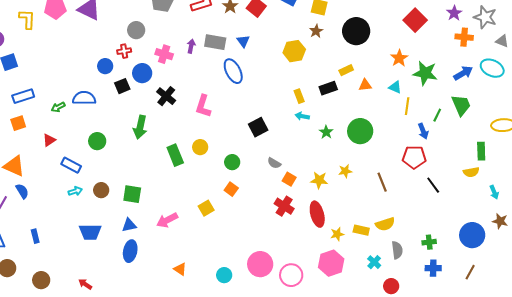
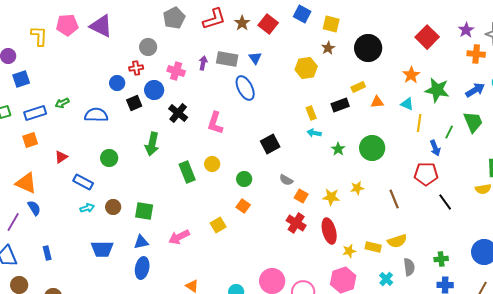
green arrow: (58, 107) -> (62, 103), moved

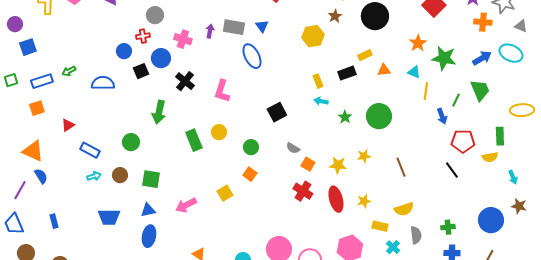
green circle: (109, 158) -> (131, 142), moved
red pentagon: (426, 174) -> (463, 141), moved
yellow rectangle: (373, 247) -> (380, 226), moved
yellow star: (349, 251) -> (364, 201), moved

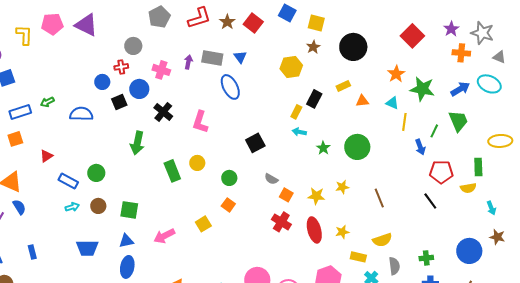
black rectangle: (347, 73) -> (314, 99), moved, turned -42
yellow rectangle: (318, 81) -> (296, 112), turned 48
green circle: (131, 142) -> (96, 173), moved

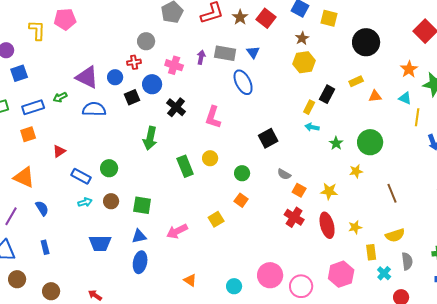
purple triangle: (86, 25) -> (87, 77), moved
brown star: (313, 47) -> (302, 38), moved
yellow star: (342, 187) -> (356, 171), moved
blue semicircle: (19, 207) -> (42, 208), moved
yellow rectangle: (358, 257) -> (371, 252), turned 70

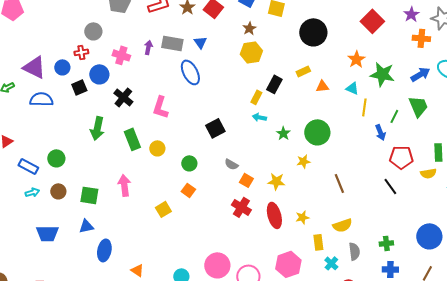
green rectangle: (185, 166) -> (132, 139), moved
pink arrow: (177, 231) -> (124, 185), moved, turned 110
blue ellipse: (140, 262) -> (104, 250), moved

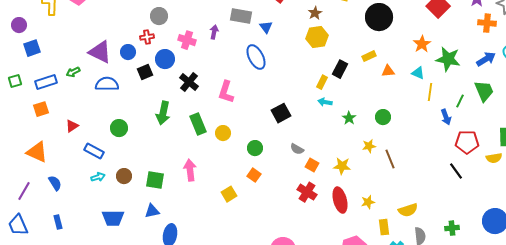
gray rectangle: (172, 43) -> (241, 16), moved
green circle: (317, 132) -> (383, 117), size x0.6
green circle: (56, 158) -> (119, 128), moved
brown line: (339, 183) -> (390, 159), moved

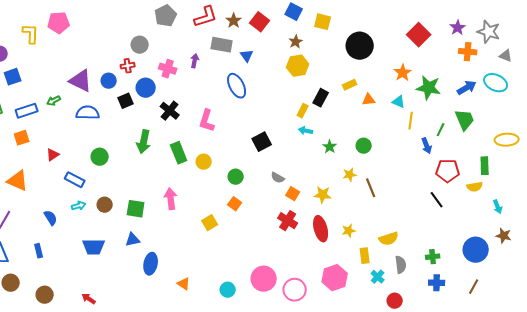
blue semicircle: (55, 183) -> (51, 218), moved

